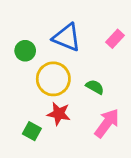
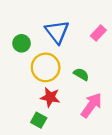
blue triangle: (67, 37) -> (57, 32), turned 30
green square: (32, 131) -> (39, 120), moved

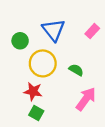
red star: (50, 97) -> (33, 91), moved

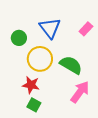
green semicircle: (76, 70) -> (71, 65), size x1.6

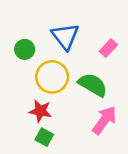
pink rectangle: (86, 29) -> (108, 48), moved

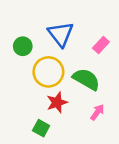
red star: (40, 111) -> (57, 102), moved, turned -30
pink arrow: (104, 120) -> (97, 112), size x0.6

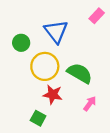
pink rectangle: (101, 45) -> (97, 16), moved
red star: (57, 102) -> (53, 95), turned 30

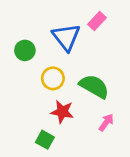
pink rectangle: (97, 16) -> (97, 21), moved
yellow circle: (45, 66) -> (53, 78), size x0.7

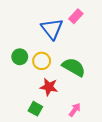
green circle: (25, 50) -> (20, 57), moved
pink arrow: (106, 122) -> (75, 110), moved

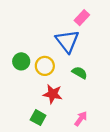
blue triangle: (52, 29) -> (67, 41), moved
green semicircle: (74, 67) -> (80, 73), size x0.6

